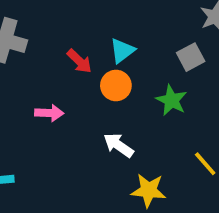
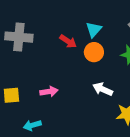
pink arrow: (49, 113) -> (49, 92), moved

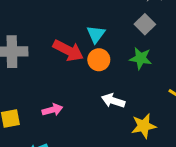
red arrow: (68, 41) -> (68, 51), size x1.5

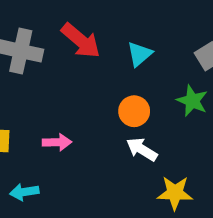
red arrow: (68, 51) -> (81, 41), moved
orange circle: (99, 60) -> (134, 111), moved

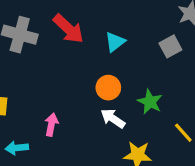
green star: (192, 101) -> (150, 102), moved
pink arrow: (57, 142) -> (51, 125), moved, turned -80

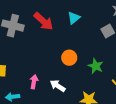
cyan triangle: (115, 42) -> (74, 18), moved
white arrow: (113, 118) -> (58, 86), moved

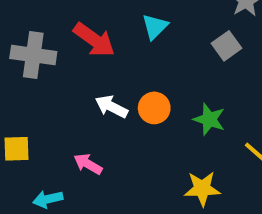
pink arrow: (34, 82) -> (88, 164), turned -64
white arrow: (58, 86) -> (111, 107), moved

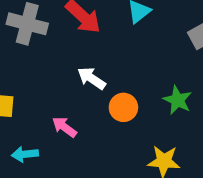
orange circle: (154, 108) -> (123, 107), moved

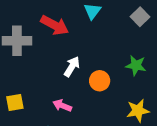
white arrow: (92, 78) -> (72, 67), turned 102

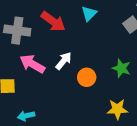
pink arrow: (62, 106) -> (32, 64), moved, size x1.5

